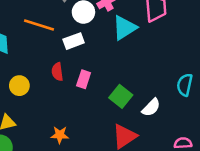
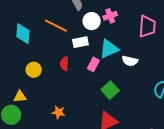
cyan triangle: (124, 28) -> (109, 49), moved
pink rectangle: (84, 79) -> (93, 64), moved
white semicircle: (151, 107) -> (130, 61), moved, turned 49

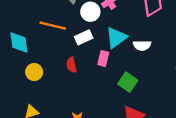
yellow circle: (34, 70) -> (34, 72), moved

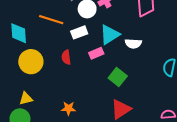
pink rectangle: (103, 58) -> (96, 53), turned 48
yellow circle: (34, 72) -> (31, 62), size x1.5

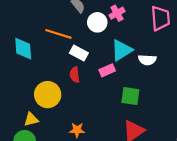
white rectangle: (79, 32) -> (79, 53), moved, turned 49
yellow circle: (31, 62) -> (48, 95), moved
green square: (118, 77) -> (130, 96), turned -30

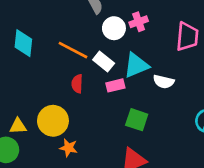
orange line: (58, 34) -> (73, 50), moved
white rectangle: (79, 53) -> (104, 62), moved
yellow circle: (48, 95) -> (53, 121), moved

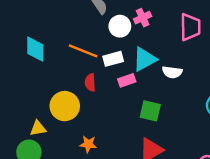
white rectangle: (104, 62) -> (113, 59), turned -48
yellow circle: (53, 121) -> (65, 106), moved

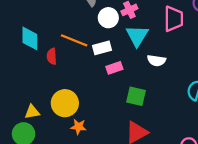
cyan triangle: (145, 59) -> (137, 36), moved, turned -30
red semicircle: (90, 82) -> (52, 56), moved
yellow circle: (65, 106) -> (65, 103), moved

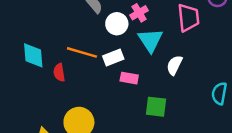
white semicircle: (156, 60) -> (174, 65), turned 114
pink rectangle: (114, 68) -> (129, 78), turned 35

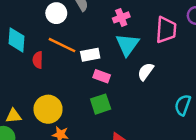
white circle: (117, 24) -> (56, 13), moved
green square: (156, 107) -> (101, 104), moved, turned -35

